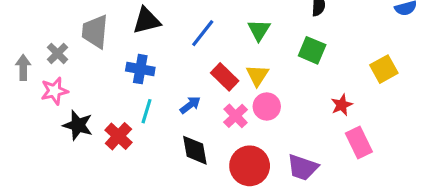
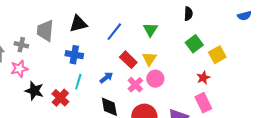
green square: (312, 50) -> (194, 44), moved, turned 30
gray cross: (58, 53) -> (21, 45), turned -32
yellow square: (384, 69) -> (217, 55), moved
pink rectangle: (359, 142) -> (203, 103), moved

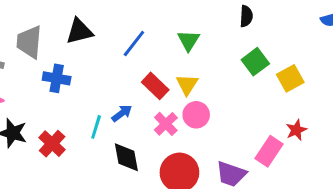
blue cross: (74, 55) -> (57, 78), moved
red star: (203, 78) -> (296, 130), moved
cyan line: (78, 82) -> (96, 127), moved
pink rectangle: (203, 103) -> (269, 151), turned 60

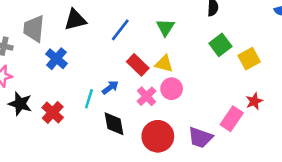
blue cross: (57, 78) -> (56, 59), turned 30
yellow triangle: (187, 84) -> (164, 64), turned -48

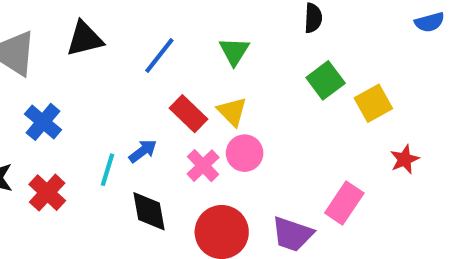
blue cross: (56, 59) -> (43, 122), moved
yellow triangle: (164, 64) -> (232, 112), turned 30
red star: (254, 101) -> (405, 159), moved

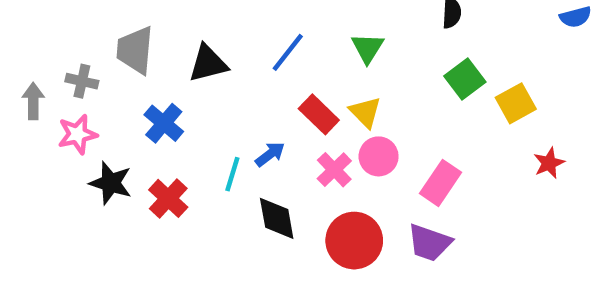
black triangle: (85, 39) -> (208, 63), moved
pink rectangle: (344, 203) -> (441, 183), moved

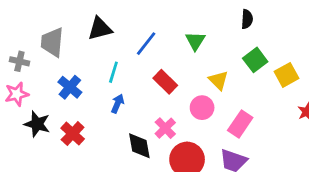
black triangle: (208, 63) -> (100, 29), moved
yellow triangle: (365, 112) -> (218, 80), moved
blue arrow: (270, 154) -> (118, 104), moved, turned -30
pink cross: (334, 170) -> (165, 128), moved
cyan line: (232, 174) -> (113, 72), moved

